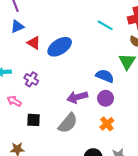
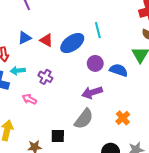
cyan line: (105, 25) -> (98, 30), moved, turned 49
blue triangle: (17, 26) -> (25, 38), moved
purple circle: (106, 98) -> (95, 63), moved
black square: (33, 120) -> (58, 136), moved

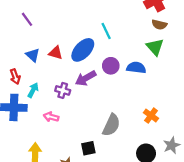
blue triangle: (25, 38) -> (33, 55), turned -40
cyan arrow: (18, 71) -> (33, 90), turned 136
purple arrow: (92, 92) -> (86, 78), moved

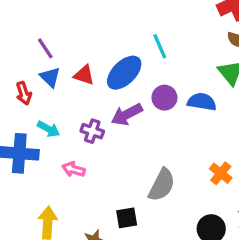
purple line: (27, 19) -> (45, 48), moved
red arrow: (15, 77) -> (24, 93), moved
cyan arrow: (33, 90) -> (48, 129), turned 88

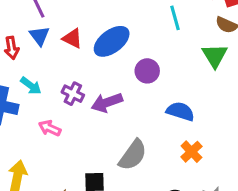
cyan line: (160, 46) -> (175, 18), moved
blue semicircle: (202, 102) -> (180, 111), moved
purple arrow: (127, 114) -> (107, 103), moved

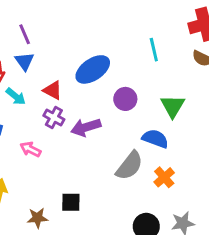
red triangle: (72, 38) -> (53, 90), moved
green triangle: (215, 56) -> (173, 106), moved
cyan arrow: (31, 86) -> (16, 96), moved
gray semicircle: (133, 155) -> (129, 166), moved

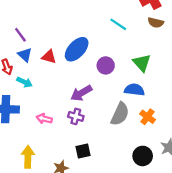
cyan line: (154, 50) -> (118, 24), turned -30
red triangle: (53, 90) -> (49, 57), moved
purple cross: (54, 117) -> (76, 116), moved

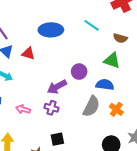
brown semicircle: (156, 23) -> (120, 38), moved
blue ellipse: (77, 49) -> (51, 30), moved, turned 45
green triangle: (142, 63) -> (112, 60), turned -30
purple circle: (106, 65) -> (79, 72), moved

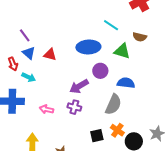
blue ellipse: (51, 30) -> (88, 47), moved
green triangle: (112, 60) -> (122, 51), moved
orange cross: (116, 109) -> (117, 130), moved
black square: (57, 139) -> (97, 136), moved

